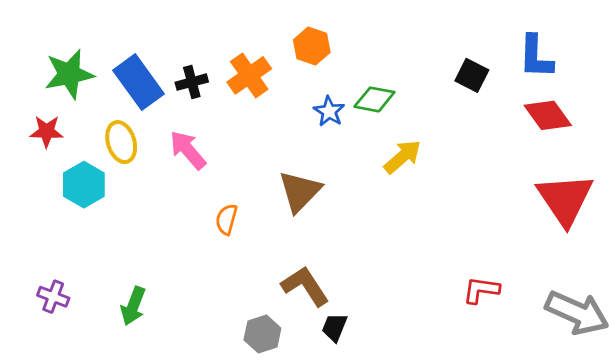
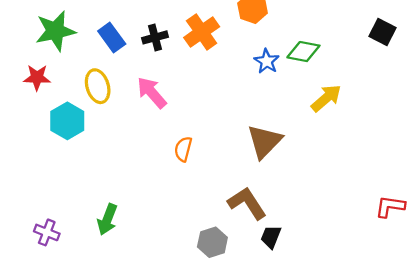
blue rectangle: (139, 82) -> (112, 37), size x0.7
brown triangle: (300, 191) -> (264, 141), moved
purple cross: (53, 297) -> (47, 232), moved

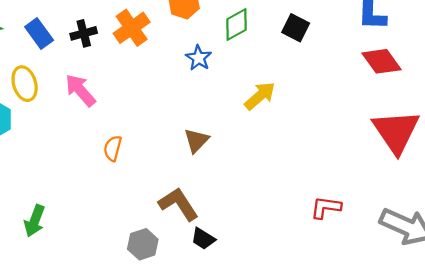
black square: (383, 32) -> (296, 28), moved
green diamond: (303, 52) -> (237, 24), moved, turned -40
brown triangle: (264, 141) -> (196, 140), size x0.7
black trapezoid: (271, 237) -> (203, 239), turned -80

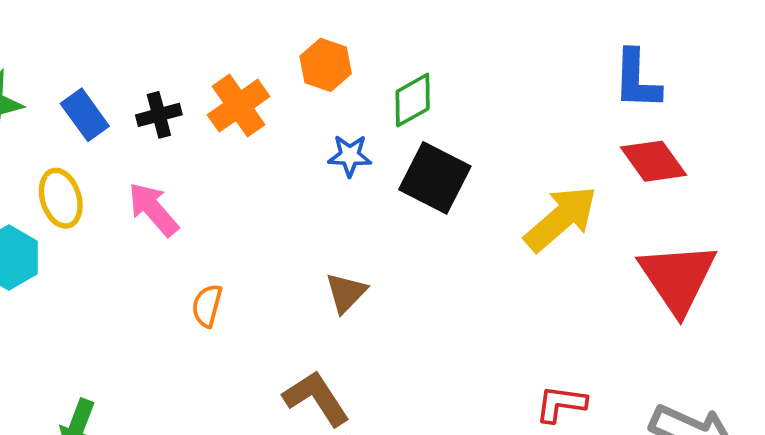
black square: (296, 28) -> (435, 178), moved, size x1.5
blue star: (199, 58) -> (350, 156), turned -30
yellow arrow: (260, 96) -> (561, 219), moved, size x1.4

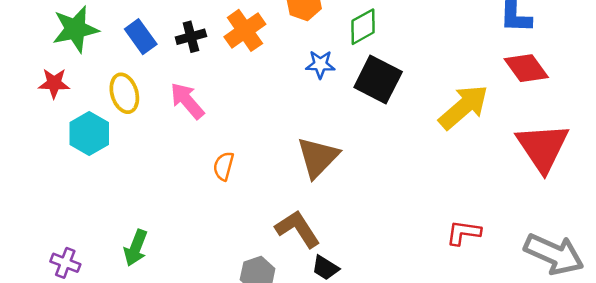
brown triangle: (346, 293) -> (318, 157), size x1.5

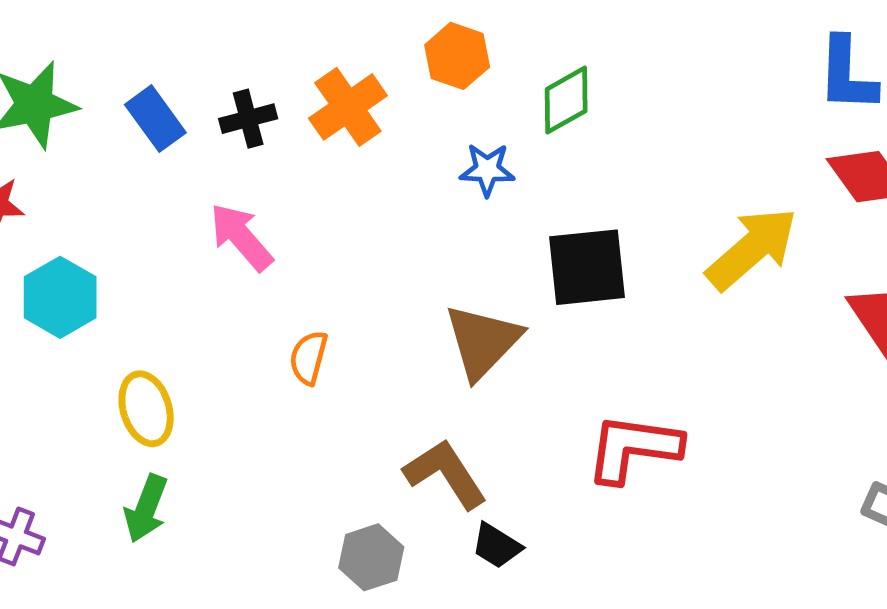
black square: (378, 79) -> (587, 267), moved, turned -33
yellow ellipse: (124, 93) -> (146, 409), moved
red L-shape: (464, 233) -> (633, 448), moved, size x1.5

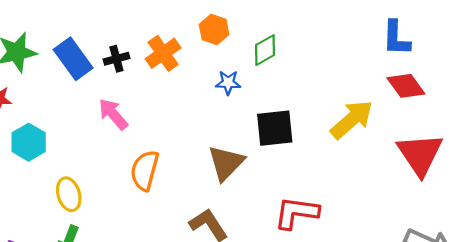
blue rectangle: (155, 119) -> (73, 59), size x1.4
orange semicircle: (309, 358) -> (145, 170), size x1.6

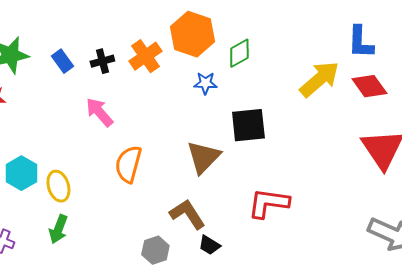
orange hexagon: (214, 29) -> (192, 34), size x1.6
blue rectangle: (73, 59) -> (62, 61), size x0.6
yellow arrow: (352, 119) -> (319, 79), moved
cyan hexagon: (29, 142) -> (21, 173), moved

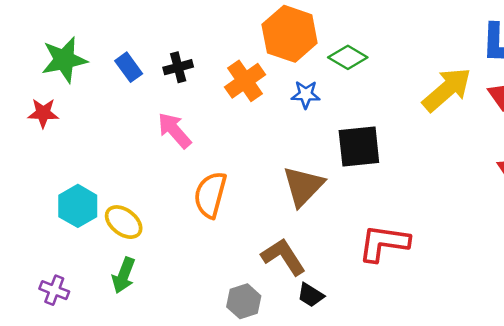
green diamond: (239, 53) -> (348, 57), turned 60
orange cross: (145, 56) -> (245, 81), moved
yellow ellipse: (58, 186) -> (124, 222), turned -36

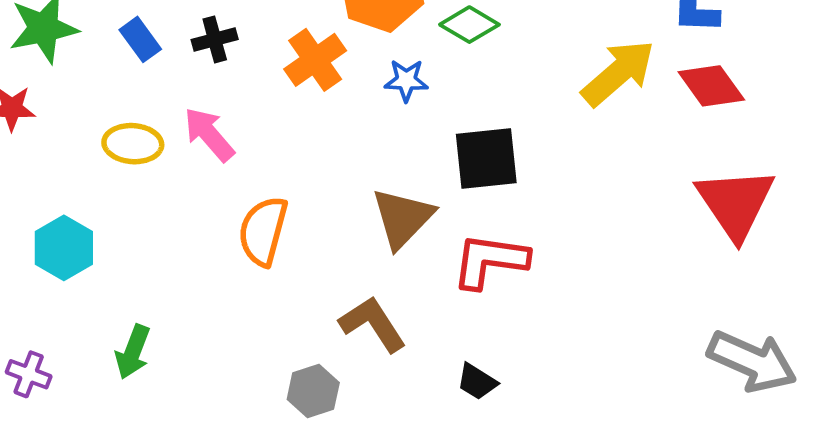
yellow ellipse: (124, 222) -> (133, 144), moved, turned -33
red L-shape: (384, 243) -> (490, 261), moved
black trapezoid: (311, 295) -> (477, 382), moved

